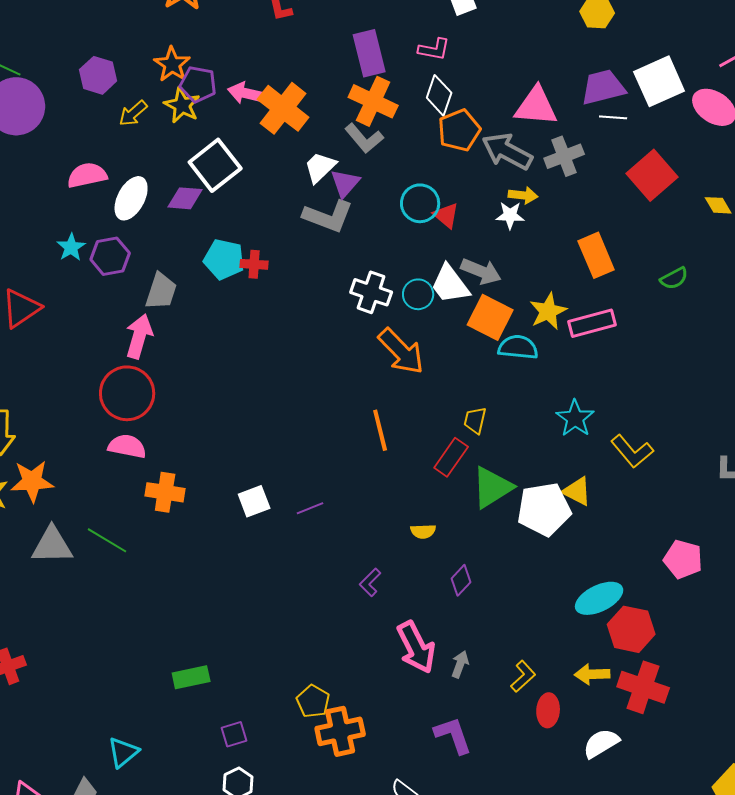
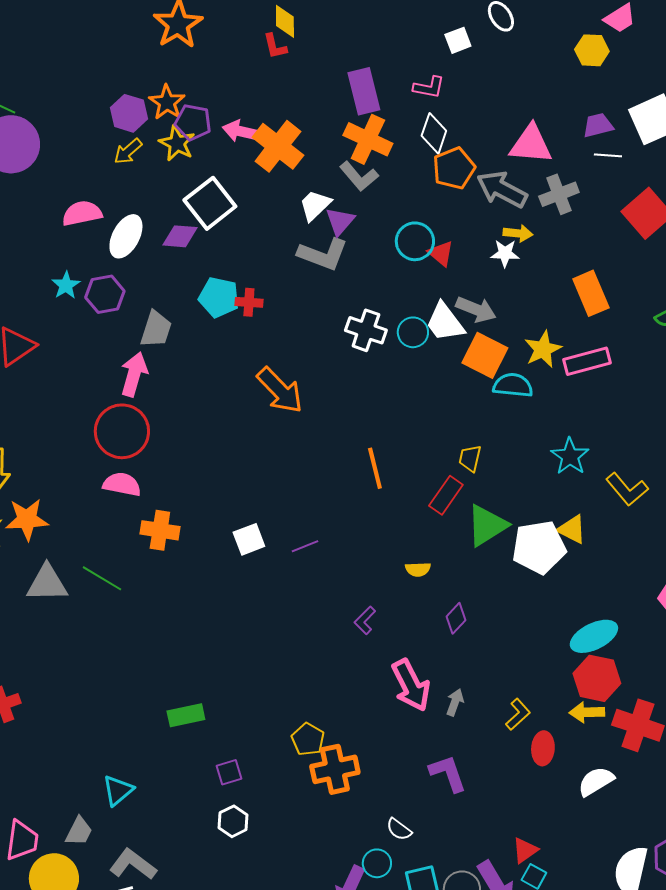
purple hexagon: (98, 75) -> (129, 113), moved
purple trapezoid: (603, 87) -> (598, 125), size x0.7
orange arrow: (401, 351) -> (280, 390), moved
red hexagon: (631, 629) -> (597, 678), moved

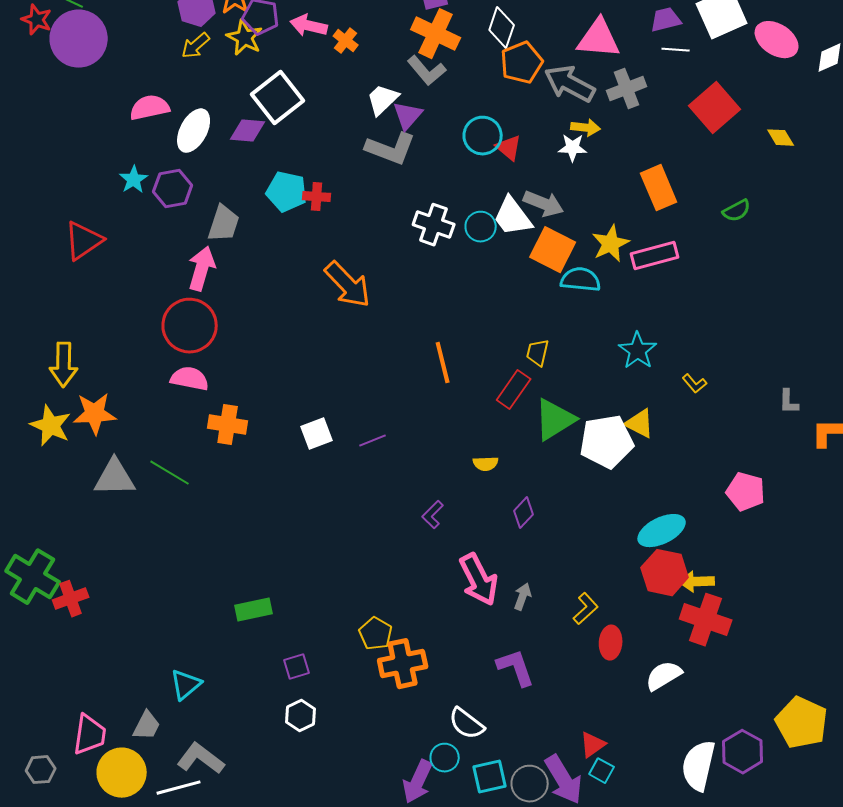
orange cross: (278, 146) -> (346, 41), size x0.5
yellow L-shape: (627, 489) -> (695, 384), size x0.6
yellow arrow: (587, 712) -> (697, 582), moved
white semicircle: (399, 829) -> (467, 724), size x1.4

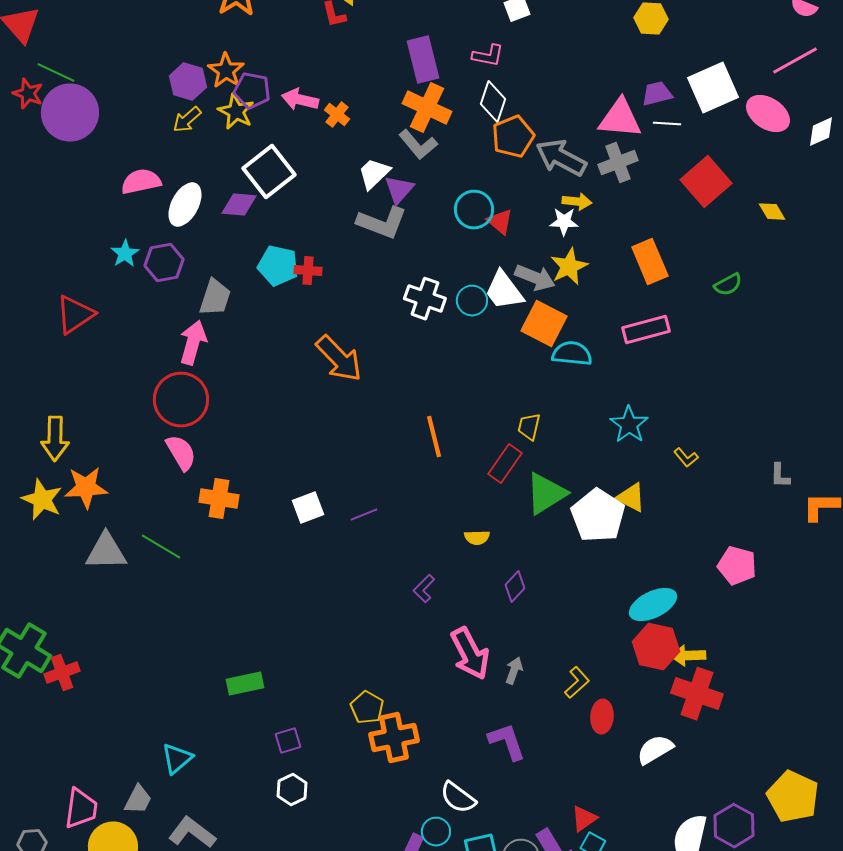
pink triangle: (599, 39) -> (620, 119), moved
yellow star: (611, 244) -> (569, 267), moved
pink semicircle: (190, 379) -> (181, 453), turned 48
white pentagon: (607, 442) -> (598, 516), turned -30

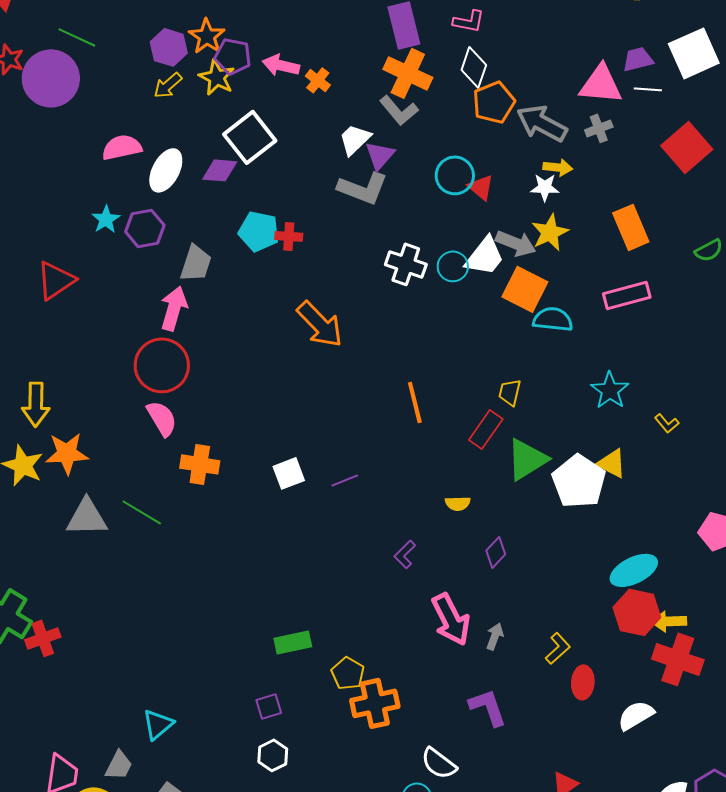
green line: (56, 73) -> (77, 37), moved
gray cross: (618, 163) -> (599, 128), size x0.7
white trapezoid: (504, 291) -> (485, 256), turned -105
green rectangle: (245, 684) -> (293, 642), moved

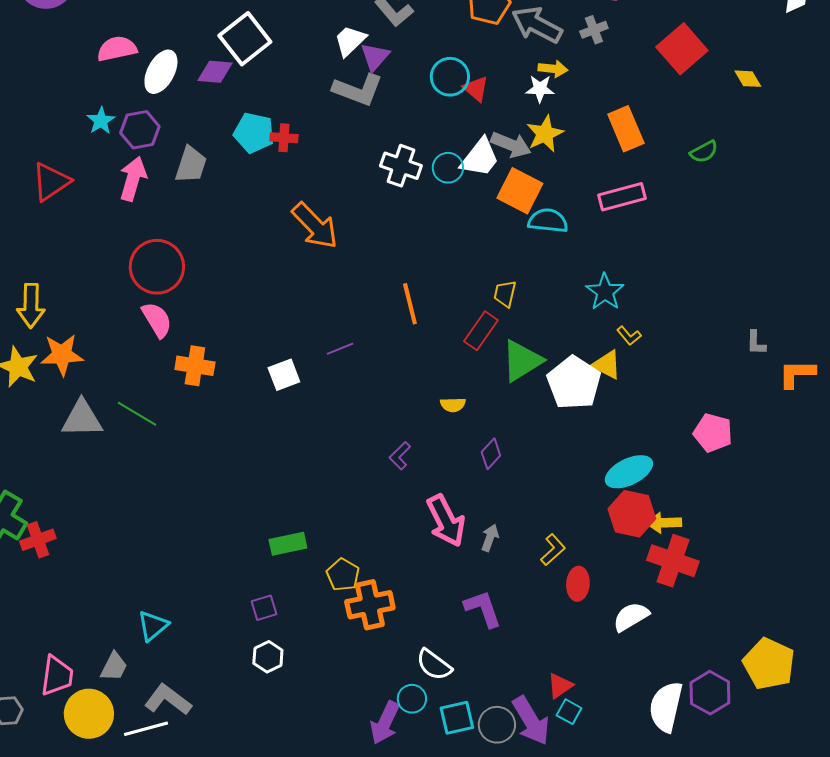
pink arrow: (174, 308) -> (133, 179), moved
yellow L-shape: (667, 423) -> (629, 336), moved
purple line: (345, 480) -> (340, 349), moved

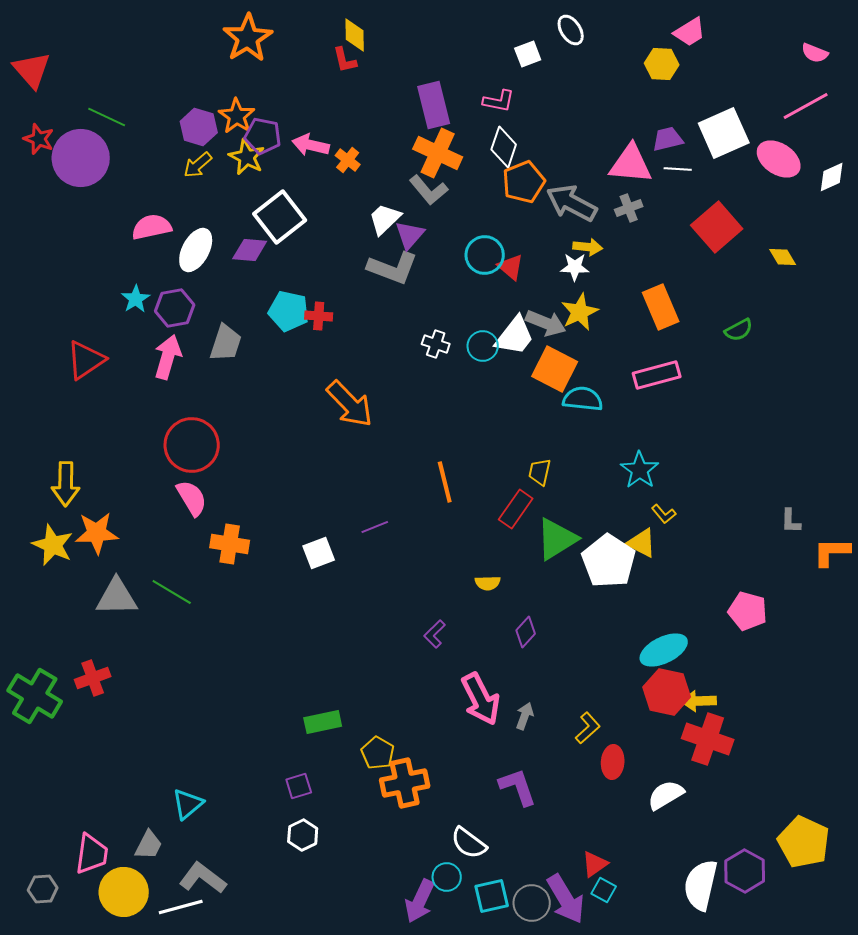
white cross: (401, 166) -> (436, 344), size x0.7
red cross: (38, 540) -> (93, 678), moved

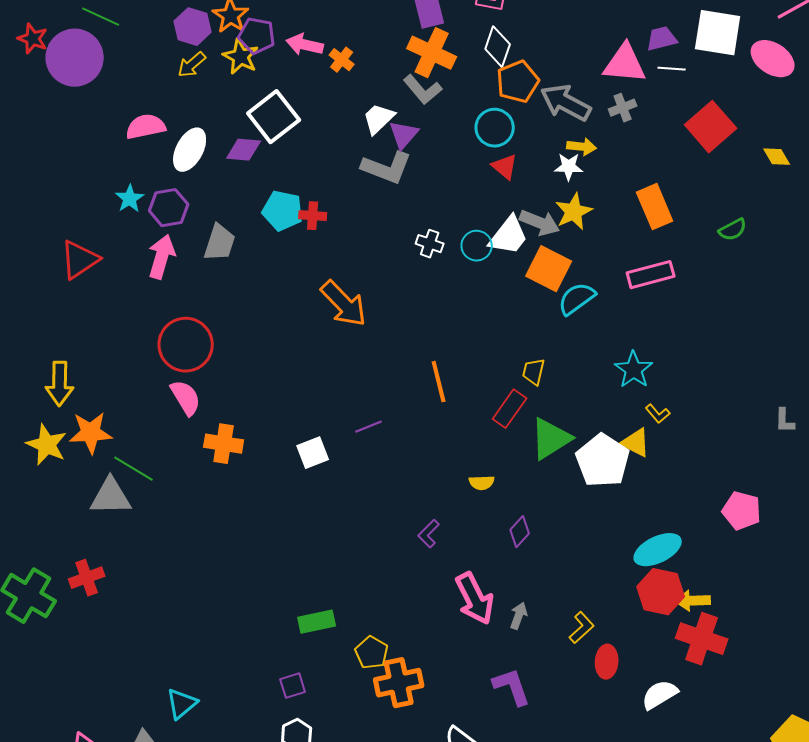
white square: (724, 133) -> (718, 33), turned 33
cyan circle: (485, 255) -> (495, 128), moved
cyan semicircle: (583, 399) -> (577, 299), turned -42
green line: (172, 592) -> (134, 469), moved

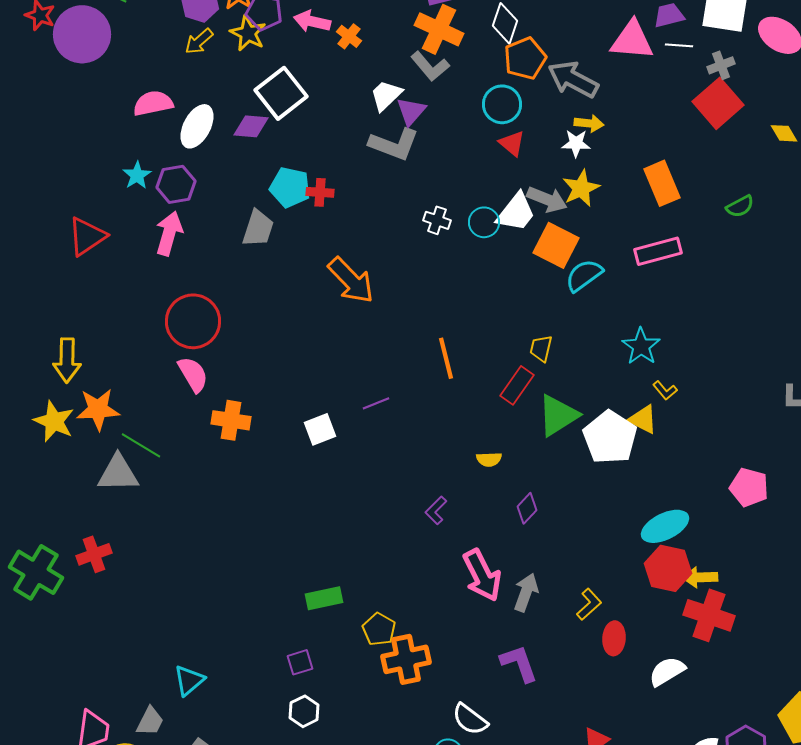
gray cross: (623, 108) -> (721, 65), moved
gray trapezoid: (220, 243) -> (258, 228), moved
gray arrow: (519, 616) -> (526, 592), size x1.4

